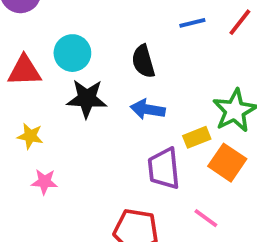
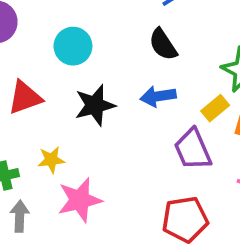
cyan circle: (72, 53) -> (73, 46), moved
black semicircle: (143, 61) -> (163, 44), moved
pink star: (44, 182) -> (80, 200), size x1.6

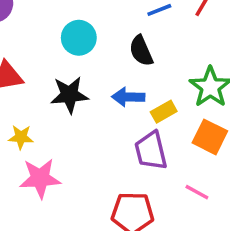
cyan circle: (73, 46) -> (79, 38), moved
yellow rectangle: (215, 108) -> (164, 112), moved

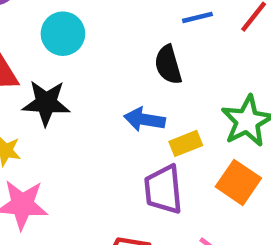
cyan circle: (79, 38) -> (63, 34), moved
black star: (69, 95) -> (46, 103), moved

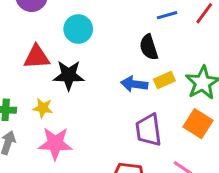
yellow rectangle: (186, 143) -> (164, 80), moved

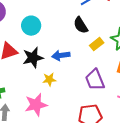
blue arrow: (134, 84) -> (61, 55), moved
yellow star: (43, 108) -> (49, 79), moved

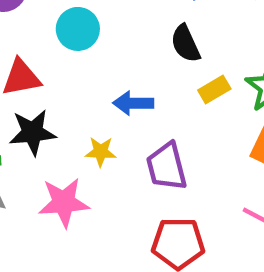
black star: (33, 58) -> (32, 132), moved
purple trapezoid: (95, 80) -> (167, 167), moved

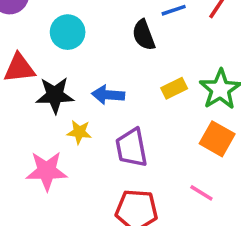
black semicircle: (185, 44) -> (144, 35), moved
black star: (32, 132) -> (55, 95), moved

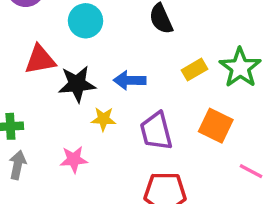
orange square: (217, 139) -> (216, 126), moved
pink star: (47, 171) -> (74, 159), size x0.7
pink line: (201, 193) -> (251, 171), moved

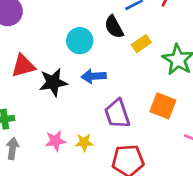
cyan circle: (86, 21) -> (80, 41), moved
yellow rectangle: (195, 70) -> (141, 44), moved
yellow star: (103, 119) -> (84, 142), moved

